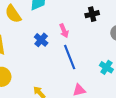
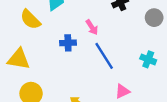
blue cross: (41, 40) -> (68, 43), turned -32

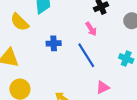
pink arrow: (92, 27) -> (91, 29), moved

